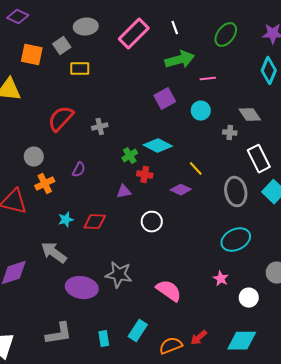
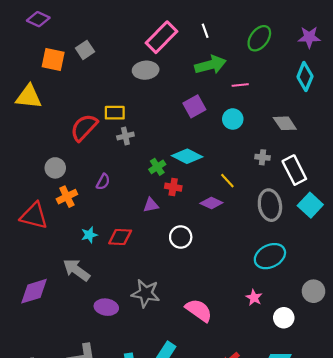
gray ellipse: (86, 27) -> (146, 70), moved
yellow rectangle: (80, 69) -> (115, 113), moved
gray cross: (230, 133) -> (262, 157), moved
purple ellipse: (82, 288) -> (106, 307), size x0.7

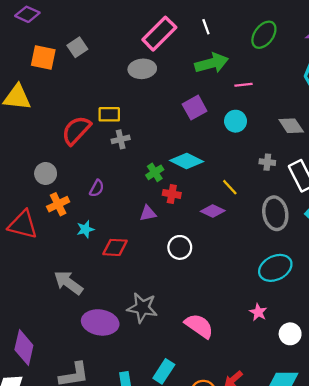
cyan star: (89, 235) -> (85, 229), moved
purple diamond: (34, 291) -> (24, 347), moved, turned -60
purple ellipse: (106, 307) -> (100, 322), size x1.4

